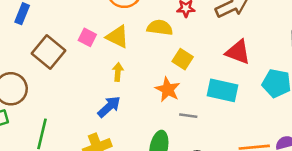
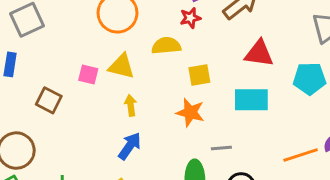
brown square: (49, 52) -> (49, 100), size x0.7
yellow square: (183, 59) -> (199, 75), turned -30
gray line: (188, 116) -> (221, 148), moved

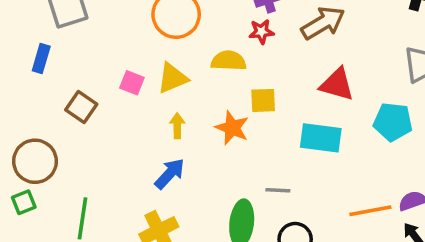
yellow triangle: (121, 66) -> (172, 78), turned -44
orange star: (190, 112) -> (232, 128), moved

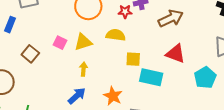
red star: (261, 32) -> (125, 12), moved
cyan pentagon: (393, 122) -> (205, 78), turned 30
orange star: (232, 128) -> (113, 96), moved
cyan rectangle: (321, 138) -> (151, 77), moved

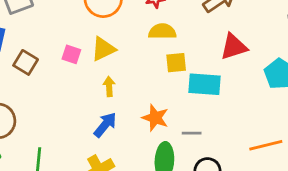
yellow semicircle: (116, 35) -> (162, 31), moved
brown square: (30, 54) -> (26, 62), moved
red triangle: (176, 54) -> (234, 47), turned -30

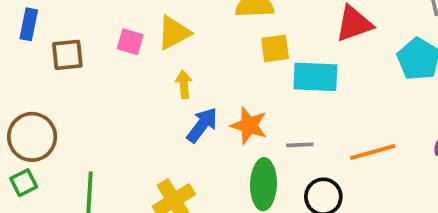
brown square: (26, 62) -> (67, 55), turned -35
blue arrow: (105, 125) -> (202, 125), moved
orange line: (266, 145) -> (373, 152), moved

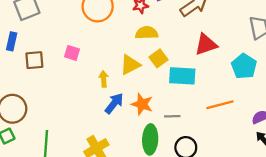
yellow triangle: (174, 33) -> (130, 65), moved
yellow square: (275, 48) -> (158, 58), turned -30
orange line: (373, 152) -> (220, 105), moved

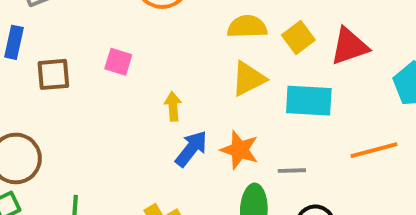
yellow square: (158, 58) -> (298, 37), moved
yellow triangle: (130, 65) -> (248, 79), moved

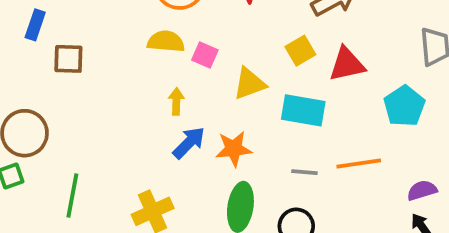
yellow semicircle: (247, 27) -> (166, 41), moved
pink square: (118, 62) -> (205, 55), moved
orange star: (240, 150) -> (234, 149), turned -30
gray line: (292, 171) -> (304, 172), moved

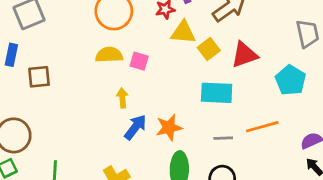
yellow triangle: (249, 84) -> (183, 32), moved, turned 32

